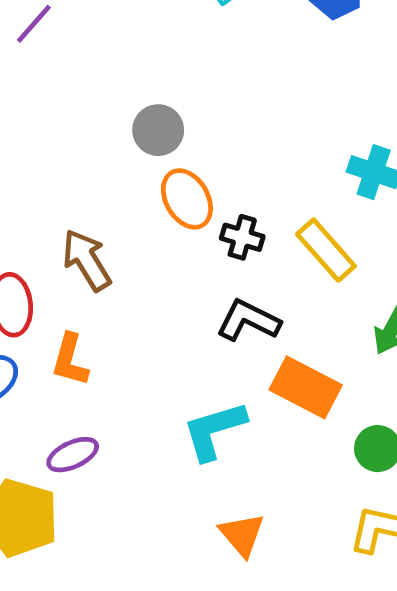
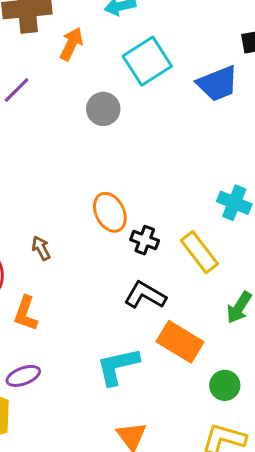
gray circle: (158, 130) -> (103, 109), moved
brown arrow: (87, 260) -> (41, 248), size x0.6

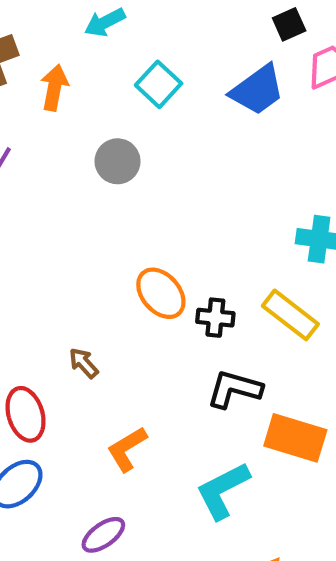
cyan square: (147, 61) -> (159, 84), size x0.7
orange L-shape: (26, 313) -> (127, 449), moved, turned 54

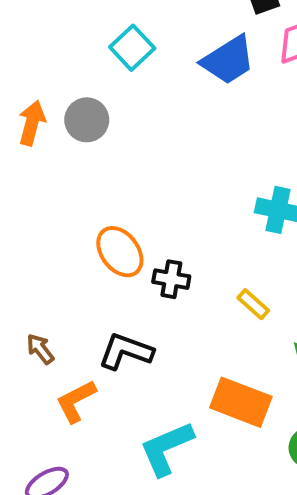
orange arrow: (54, 88) -> (32, 123), moved
yellow rectangle: (290, 315) -> (253, 304), moved, size x0.6
brown arrow: (84, 363) -> (40, 349), moved
black L-shape: (234, 389) -> (126, 351), moved

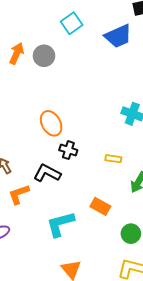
black cross: (171, 279) -> (68, 150), moved
yellow rectangle: (253, 304) -> (113, 159), turned -42
orange rectangle: (241, 402) -> (100, 206), size x0.7

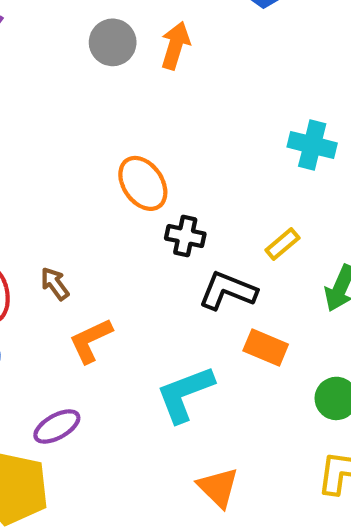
orange arrow: (17, 53) -> (175, 46), moved
yellow rectangle: (113, 159) -> (282, 244), turned -42
black L-shape: (47, 173) -> (228, 291), moved

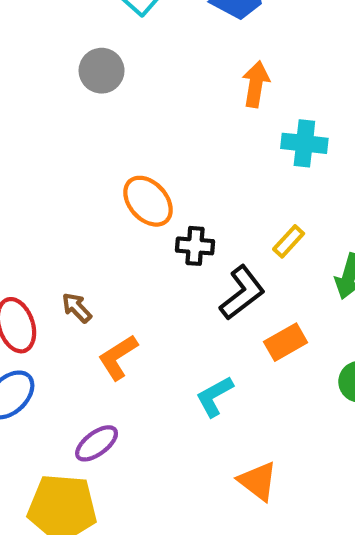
orange arrow: (175, 46) -> (256, 84), moved
black L-shape: (228, 291) -> (242, 293), turned 128
orange rectangle: (266, 348) -> (286, 342), turned -45
cyan L-shape: (185, 394) -> (214, 396), size x0.7

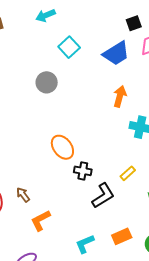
orange rectangle: (286, 342) -> (122, 236), moved

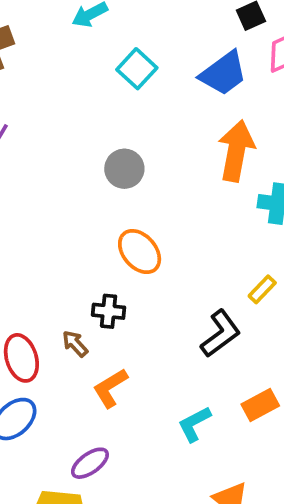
gray circle: (47, 82) -> (124, 169), moved
orange arrow: (120, 96) -> (236, 151), size x1.5
black cross: (83, 171) -> (109, 311), moved

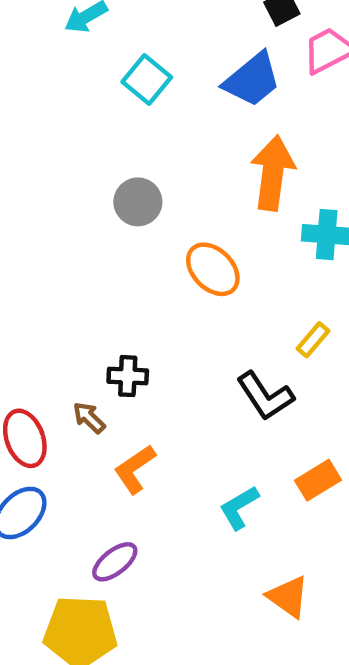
orange ellipse: (140, 252) -> (213, 269), moved
black L-shape: (221, 334) -> (265, 396), turned 96

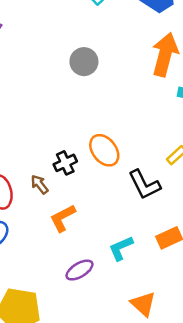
orange ellipse: (213, 269) -> (104, 150), moved
black cross: (128, 376) -> (65, 163), turned -35
purple ellipse: (115, 562) -> (79, 270), moved

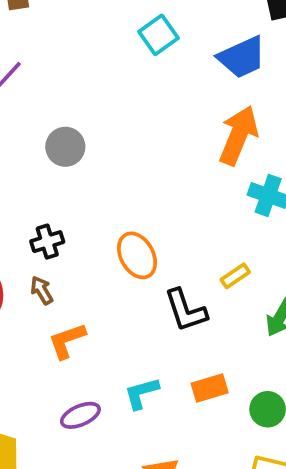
gray circle: (84, 62) -> (65, 147), moved
black cross: (65, 163) -> (47, 242), moved

